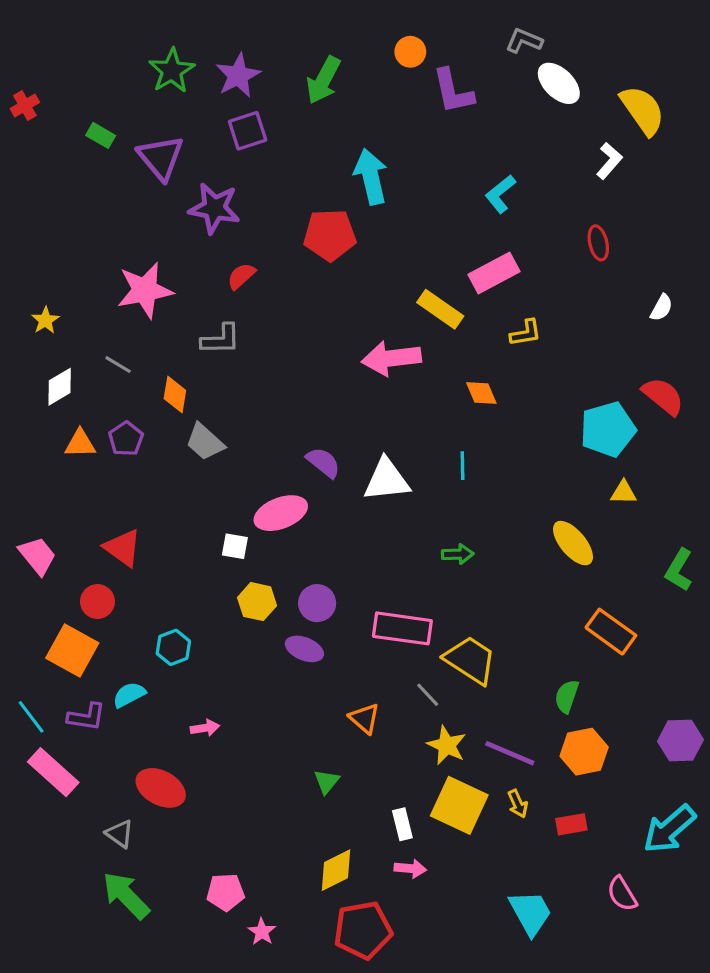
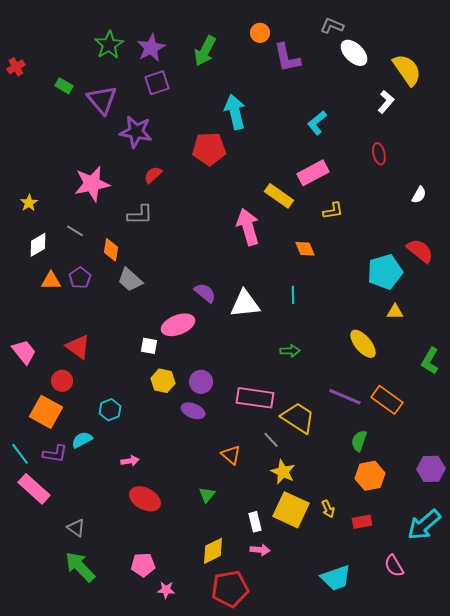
pink arrow: (391, 358) -> (248, 227), turned 81
purple line: (510, 753) -> (345, 397), moved
red ellipse: (161, 788) -> (145, 499), moved
cyan trapezoid: (530, 913) -> (336, 578), turned 100
pink star: (262, 932) -> (166, 590), turned -30

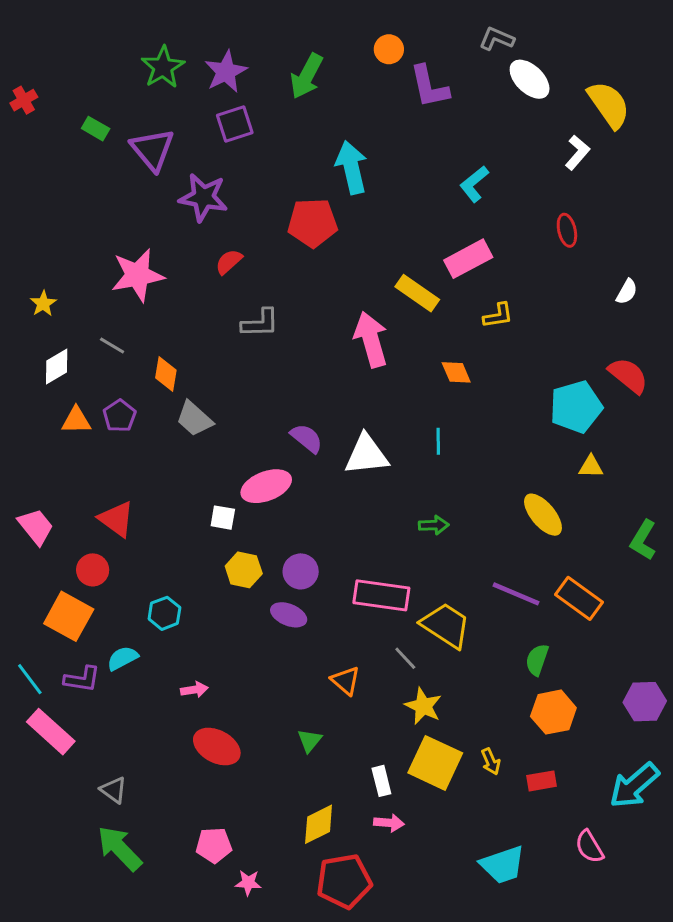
gray L-shape: (140, 215) -> (260, 323), moved

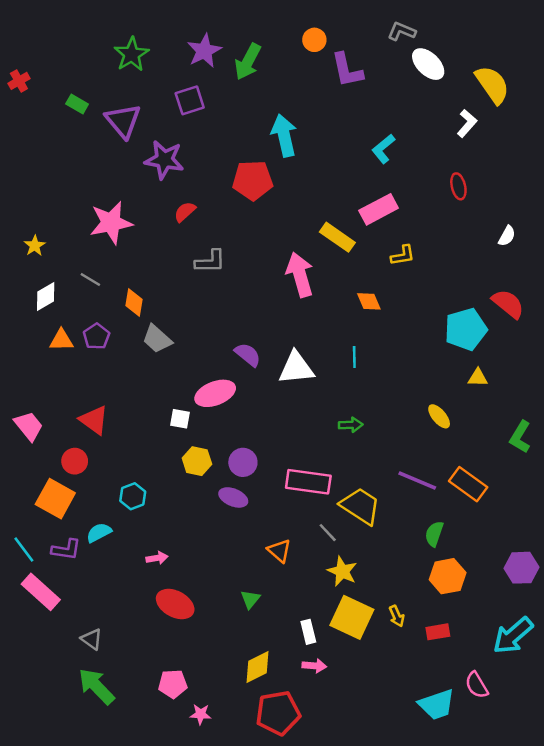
purple star: (226, 72) -> (204, 51), moved
yellow ellipse: (543, 515) -> (439, 416), size x0.7
cyan trapezoid: (503, 865) -> (437, 705), moved

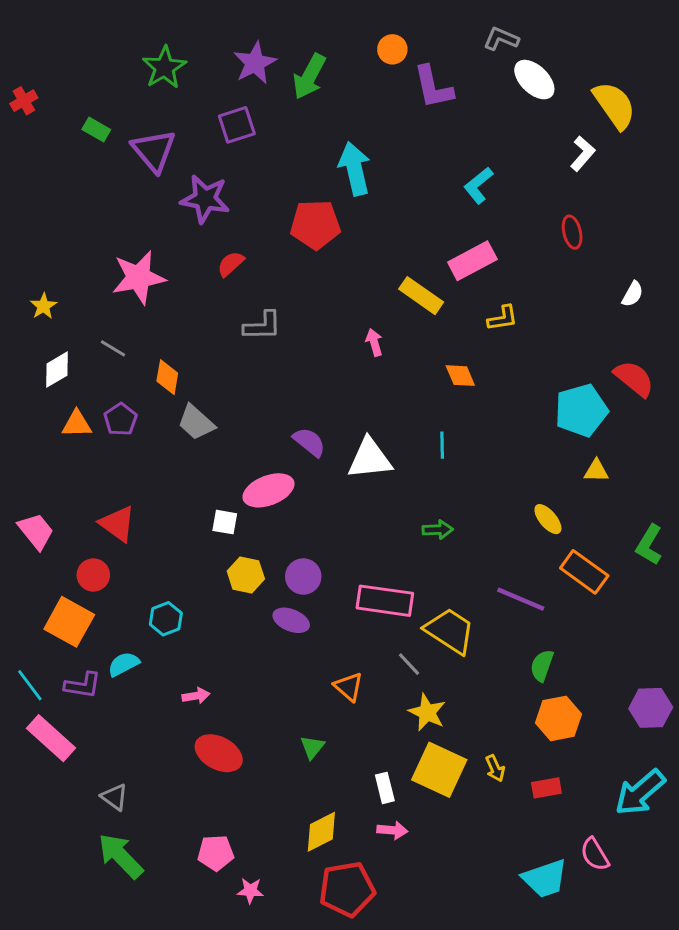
pink arrow: (300, 275) -> (374, 342), size x0.5
orange rectangle: (468, 484) -> (584, 572), moved

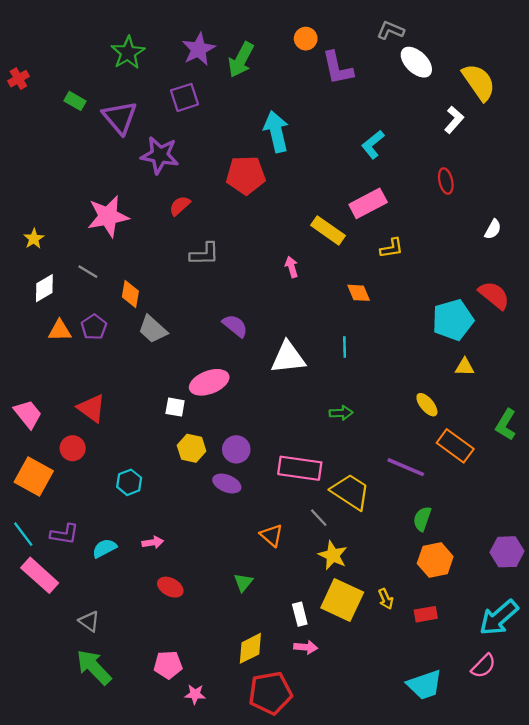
purple semicircle: (309, 442) -> (235, 326), moved
orange square: (69, 622) -> (34, 476), moved
cyan semicircle: (124, 664) -> (104, 548), moved
red ellipse: (219, 753) -> (170, 587), size x0.7
pink semicircle: (595, 854) -> (483, 666), moved, turned -104

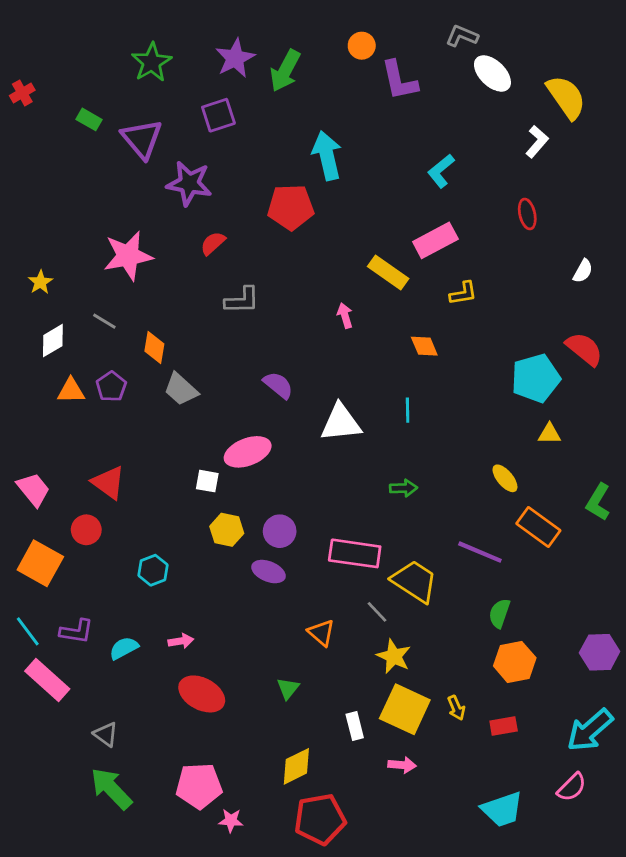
red ellipse: (170, 587) -> (202, 694), size x1.5
pink arrow: (306, 647) -> (402, 765), moved
pink pentagon: (168, 665) -> (199, 786), size x1.4

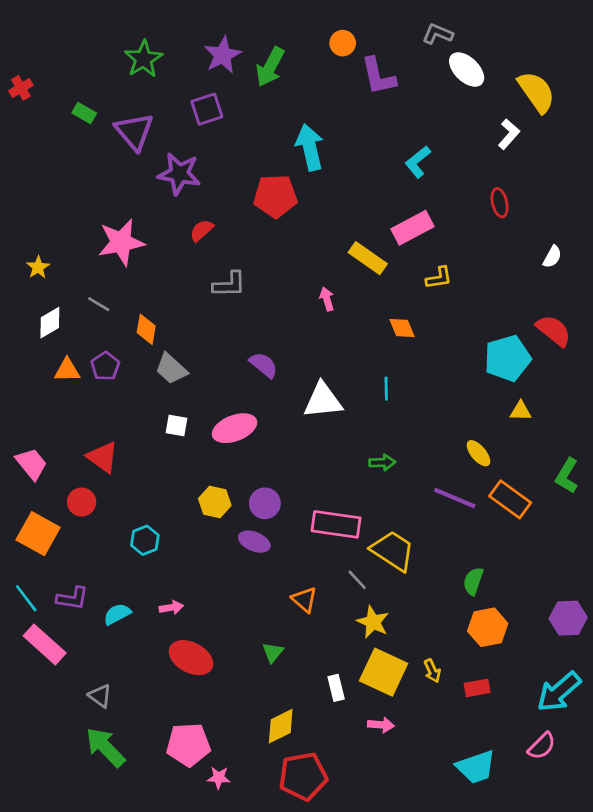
white square: (207, 481) -> (177, 426), moved
purple line: (480, 552) -> (455, 498), moved

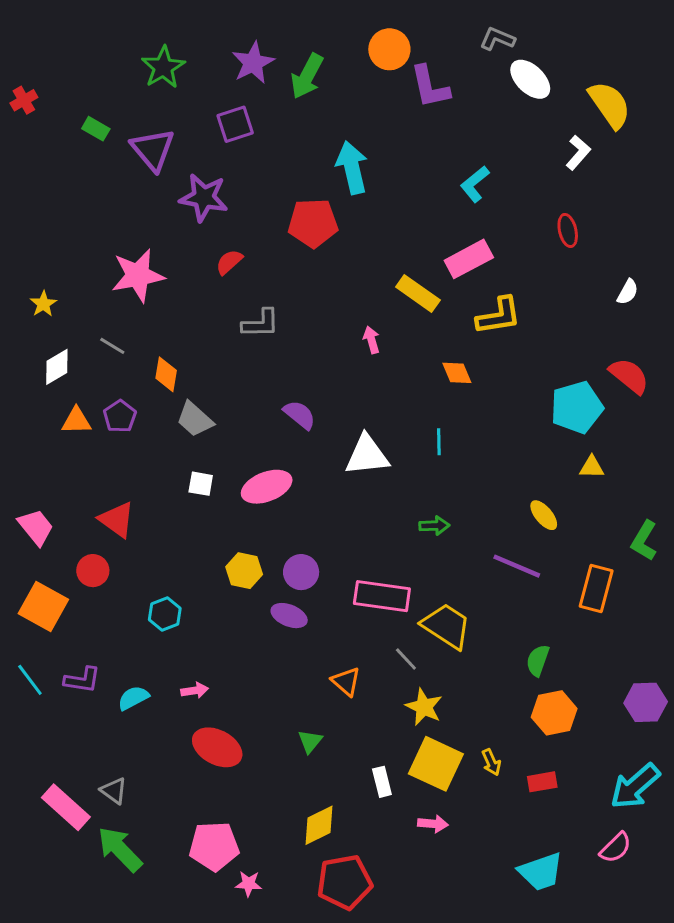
orange circle: (343, 43) -> (389, 49), size x1.4
yellow L-shape: (439, 278) -> (499, 316), size x1.5
orange rectangle: (510, 499) -> (596, 589), moved, turned 69
pink rectangle: (45, 644) -> (66, 807), moved

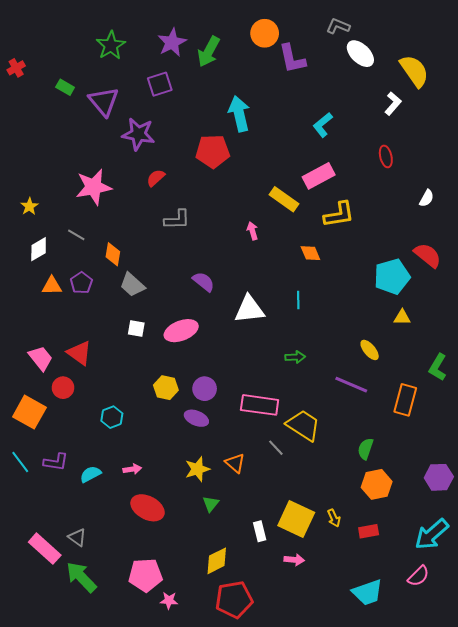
pink trapezoid: (36, 527) -> (41, 358), moved
yellow star: (424, 707) -> (197, 469), moved, turned 30

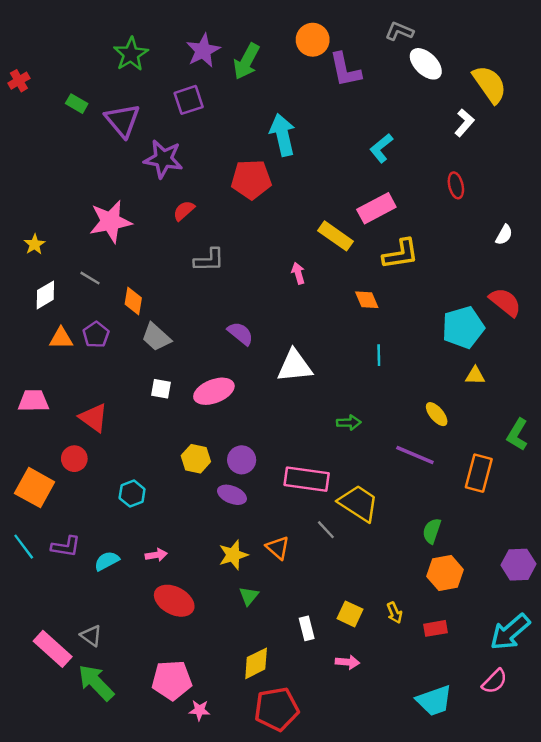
cyan line: (298, 300) -> (379, 355), moved
pink trapezoid: (41, 358) -> (33, 401), moved, turned -52
yellow square: (296, 519) -> (350, 614), size x0.6

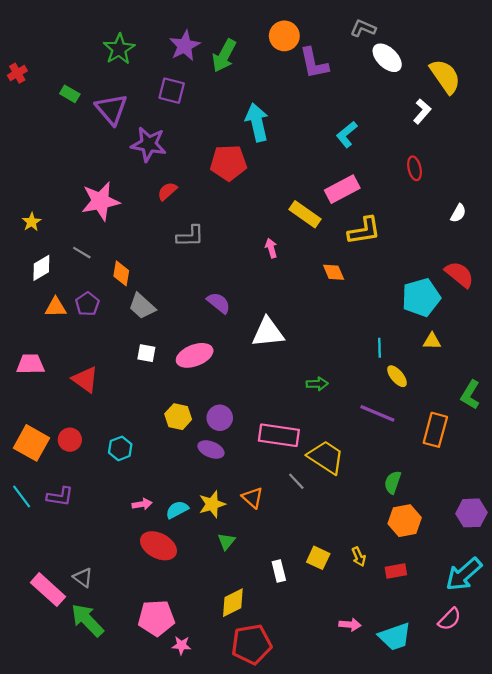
purple square: (189, 100) -> (172, 91), turned 32
cyan line: (379, 355) -> (379, 348), moved
red circle: (74, 459) -> (70, 440), moved
cyan semicircle: (107, 561) -> (177, 510), moved
pink arrow: (348, 662) -> (350, 625), moved

